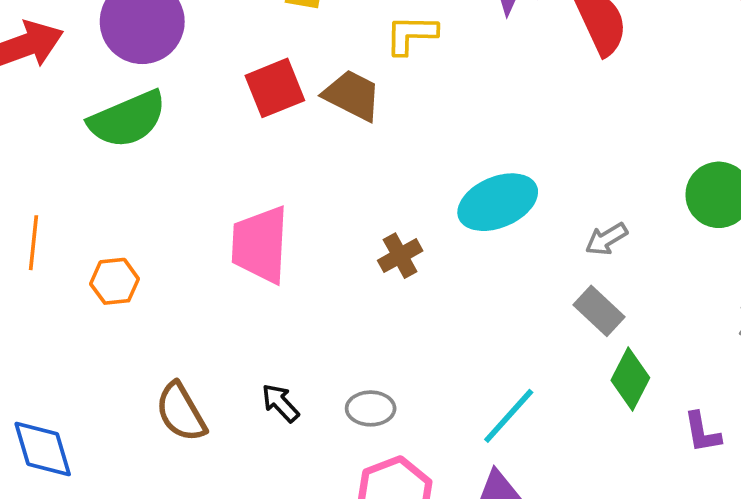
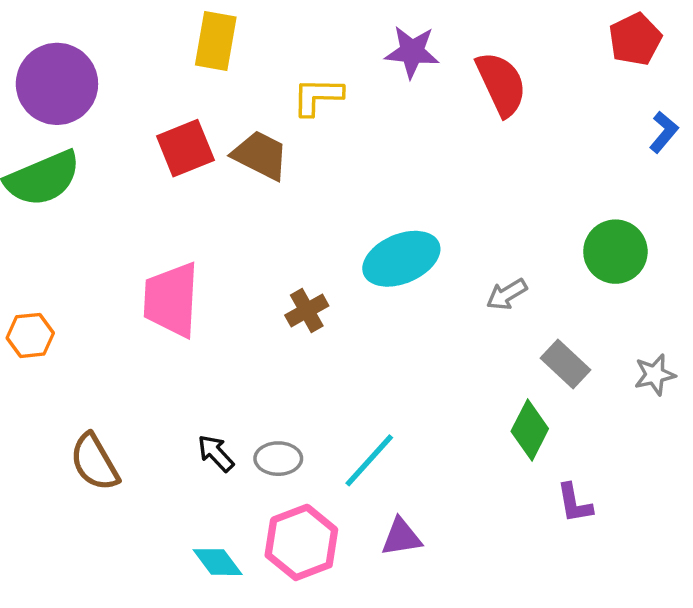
gray rectangle: (599, 311) -> (566, 364), moved
black arrow: (280, 403) -> (216, 453), moved
cyan line: (509, 416) -> (369, 460), moved
purple L-shape: (702, 432) -> (574, 503), moved

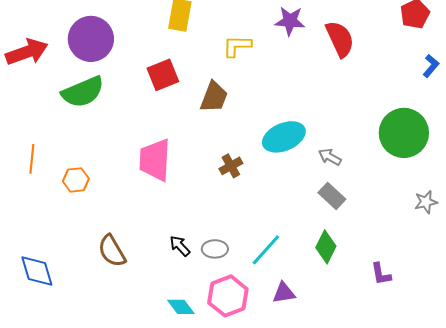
brown trapezoid: (260, 155) -> (214, 97), moved, turned 84
green circle: (615, 252) -> (404, 133), size x1.4
gray arrow: (507, 294) -> (330, 157), moved, turned 60
gray rectangle: (566, 364) -> (332, 196), moved
green diamond: (530, 430) -> (326, 247), moved

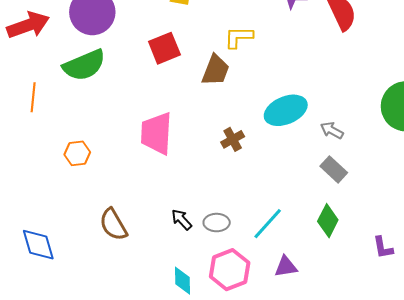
yellow L-shape: (237, 46) -> (239, 37), moved
orange line: (32, 159) -> (33, 97), moved
cyan diamond: (181, 307) -> (182, 281), turned 36

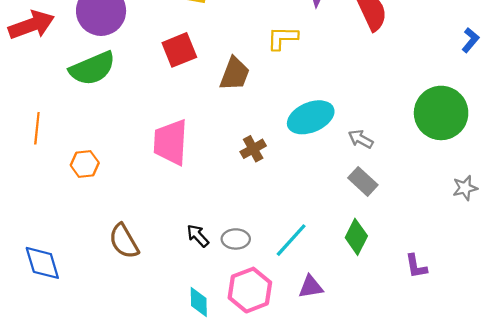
yellow L-shape: (239, 37) -> (282, 38), moved
orange line: (33, 97) -> (37, 128), moved

